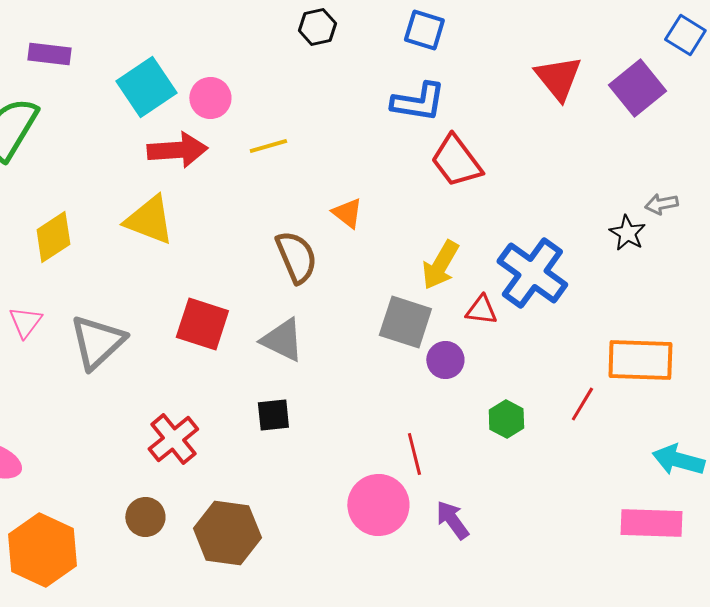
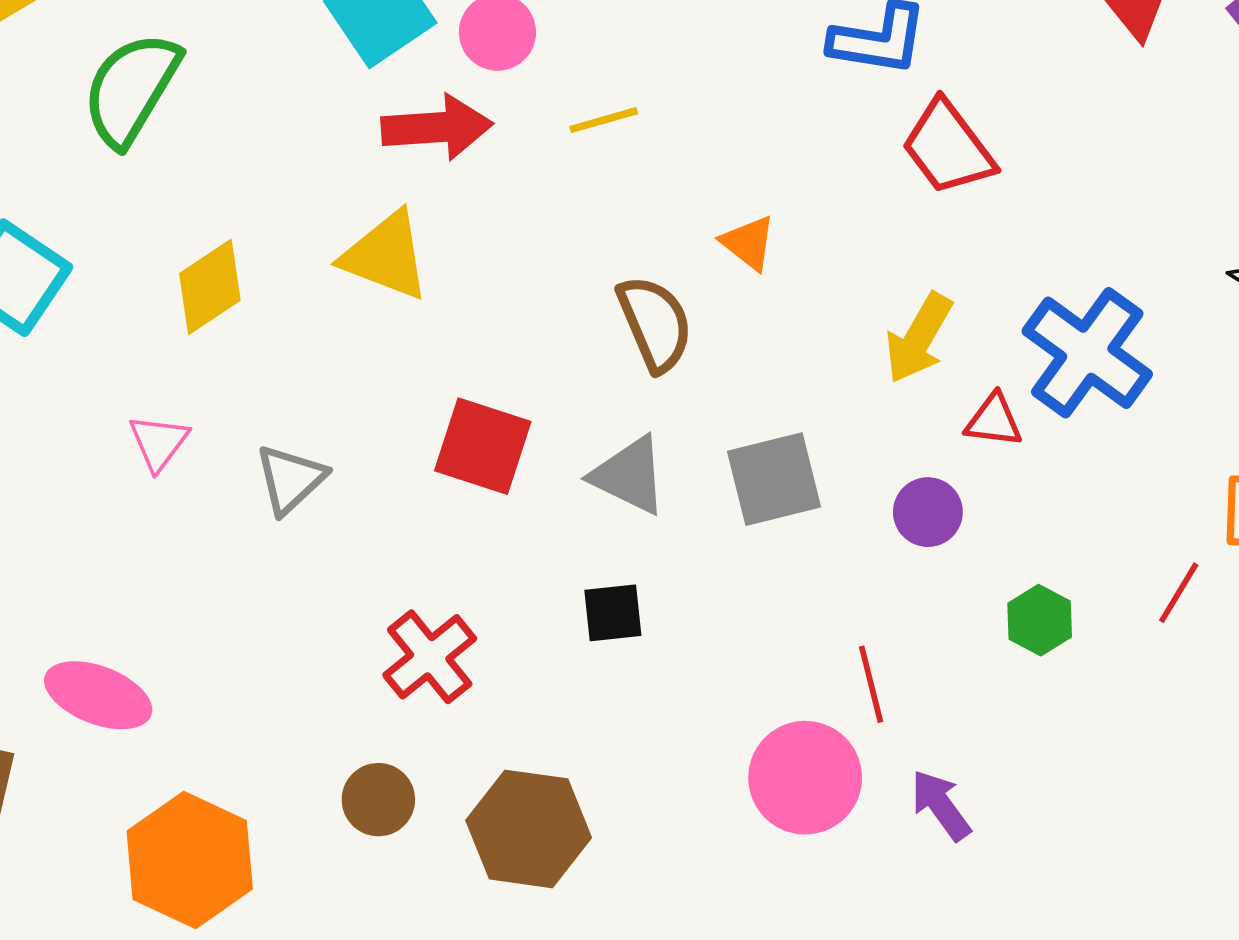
gray square: (405, 322) -> (774, 479), moved, turned -32
gray triangle: (97, 342) -> (290, 479), size x0.7

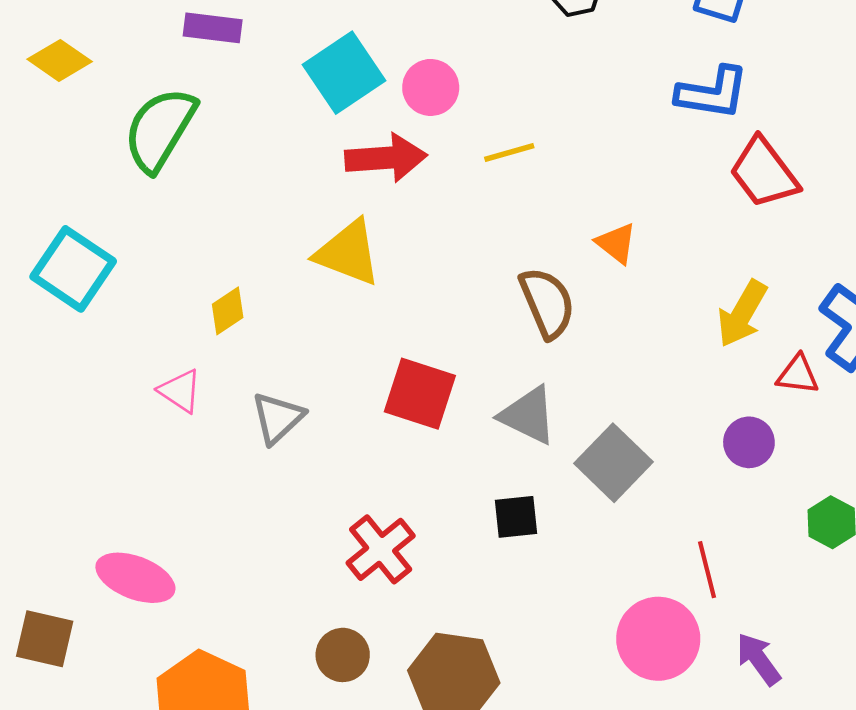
yellow diamond: (210, 287) -> (228, 311), moved, size x0.7
pink triangle: (159, 442) -> (180, 391), turned -33
gray square: (774, 479) -> (614, 463), moved, turned -32

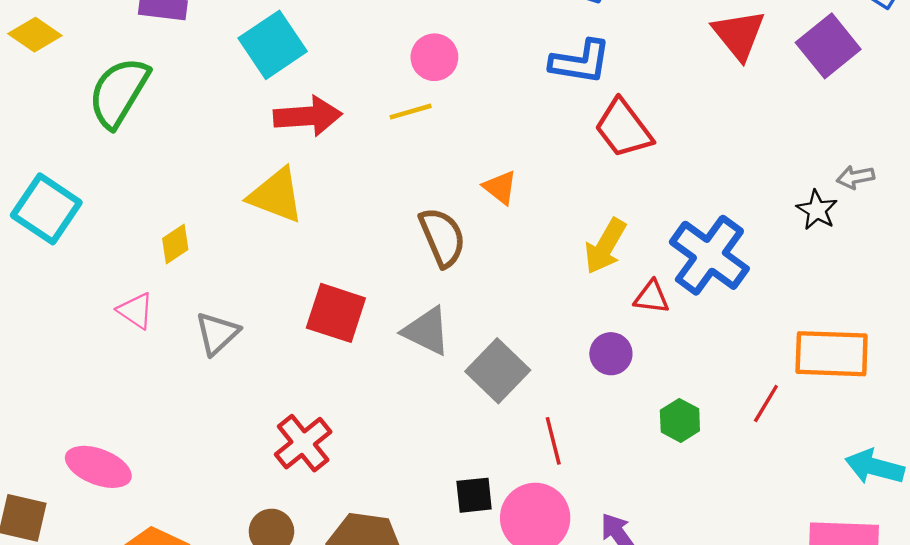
pink circle: (431, 87) -> (434, 57), moved
black square: (516, 517) -> (474, 495), moved
red line: (707, 570) -> (553, 441), moved

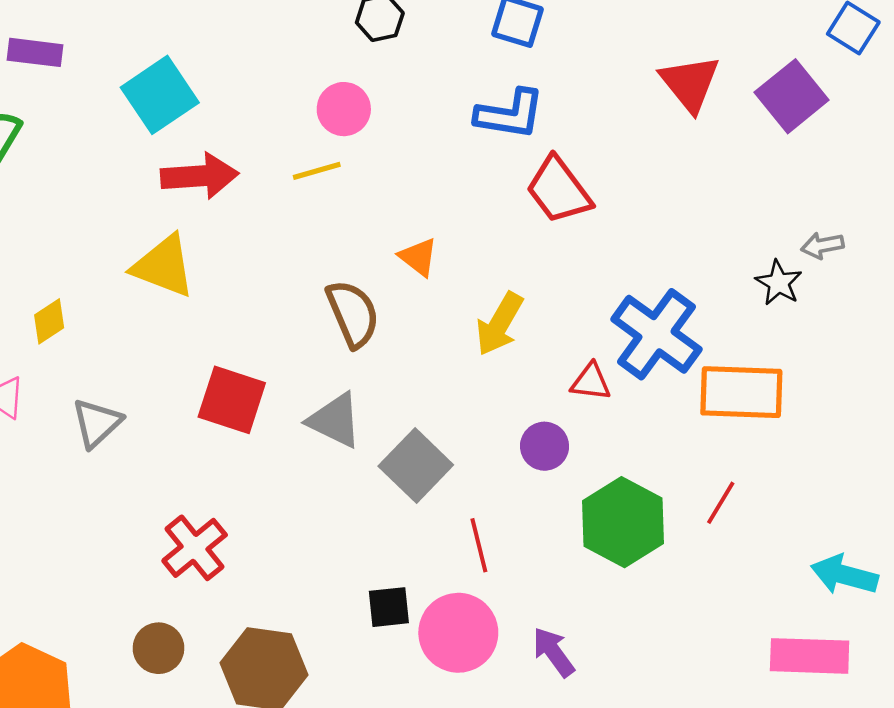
yellow arrow: (605, 246) -> (499, 324), moved
orange rectangle: (832, 354) -> (741, 392), moved
green hexagon: (680, 420) -> (623, 522), size x1.8

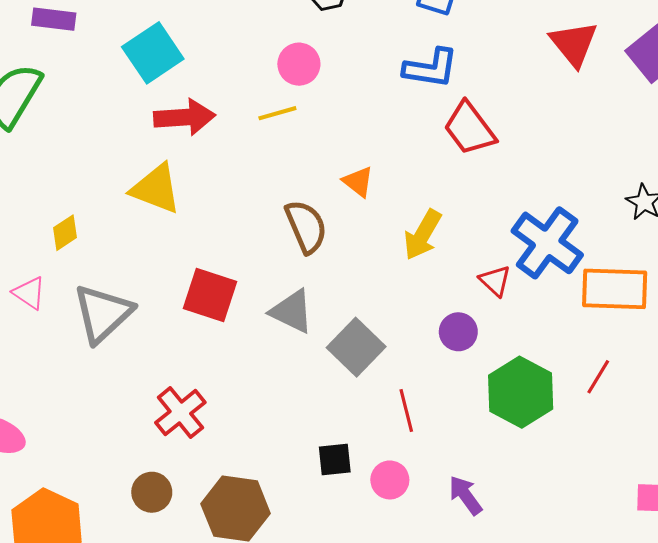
red triangle: (591, 382) -> (495, 281), turned 36
gray triangle: (97, 423) -> (103, 313), size x1.5
pink circle: (458, 633) -> (390, 480), size x0.6

